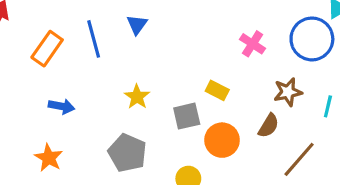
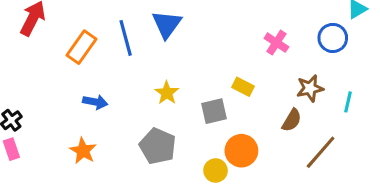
blue triangle: (137, 25) -> (167, 24), size x1.5
blue circle: (312, 39) -> (333, 38), size x0.7
orange circle: (222, 140) -> (241, 151), moved

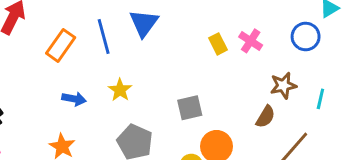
yellow rectangle: (243, 87) -> (218, 44), moved, turned 36
yellow star: (167, 93) -> (120, 90), moved

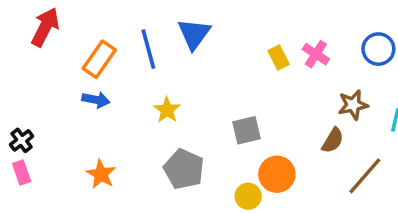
blue arrow: (74, 99) -> (96, 100), moved

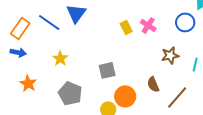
blue line: (148, 49) -> (49, 22), turned -40
brown semicircle: (333, 140) -> (153, 84), moved, turned 126
orange star: (101, 174) -> (28, 83), moved

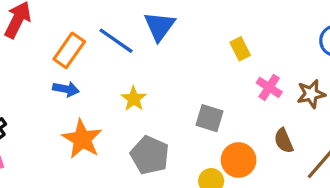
pink cross: (148, 25) -> (269, 87), moved
gray square: (107, 70) -> (209, 118), turned 30
orange star: (28, 83) -> (82, 139), size x1.4

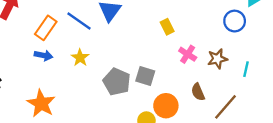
yellow star: (134, 99) -> (80, 58), moved
orange star: (82, 139) -> (41, 103), moved
gray pentagon: (150, 155) -> (117, 82), moved

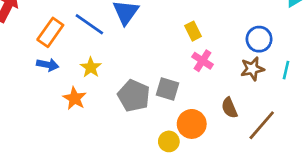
blue circle: (235, 21) -> (259, 39), moved
pink cross: (188, 54) -> (202, 61), moved
cyan line: (246, 69) -> (286, 70), moved
orange star: (41, 103) -> (75, 98), moved, size x0.7

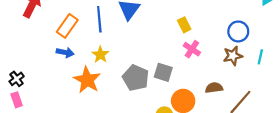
blue line: (89, 24) -> (99, 19), turned 50
orange star: (75, 98) -> (87, 80), size x1.4
brown semicircle: (229, 108) -> (214, 88), turned 105

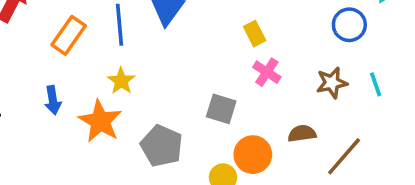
blue circle: (238, 31) -> (349, 25), moved
blue arrow: (65, 52) -> (53, 100), moved, turned 70
cyan line: (260, 57) -> (376, 84), turned -32
gray pentagon: (136, 78) -> (162, 146), moved

